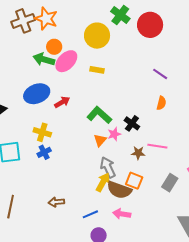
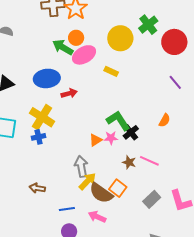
purple line: (160, 74) -> (175, 82), moved
green L-shape: (99, 115) -> (118, 121), moved
yellow cross: (42, 132) -> (42, 117), size x1.4
gray arrow: (108, 167) -> (81, 166), moved

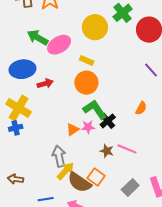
orange circle: (76, 38) -> (86, 83), moved, size x1.5

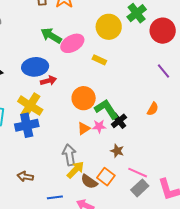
orange circle: (86, 83) -> (84, 98), moved
red arrow: (45, 84) -> (48, 81), moved
blue cross: (16, 128) -> (27, 125), size x1.6
pink line: (127, 149) -> (138, 173), moved
brown semicircle: (79, 182) -> (89, 182), size x0.7

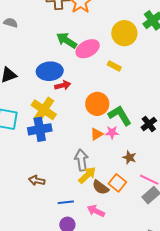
black cross: (119, 121) -> (149, 124), moved

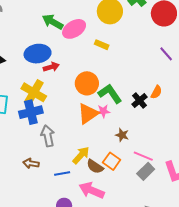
orange triangle: (97, 134) -> (88, 114), size x1.6
gray arrow: (81, 160) -> (48, 136), moved
blue line: (66, 202) -> (62, 173), moved
pink arrow: (96, 211) -> (92, 190), size x1.4

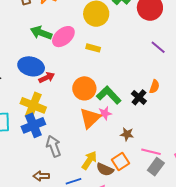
blue ellipse: (38, 54) -> (31, 66), turned 30
orange square: (112, 161) -> (120, 162), turned 30

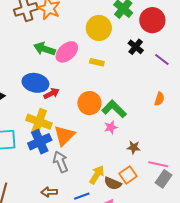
black cross: (139, 97) -> (136, 47), moved
orange triangle: (90, 118) -> (64, 135), moved

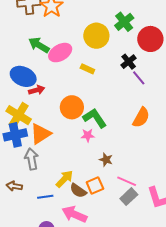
purple line: (162, 59) -> (139, 78), moved
orange semicircle: (159, 99) -> (141, 117), size x1.5

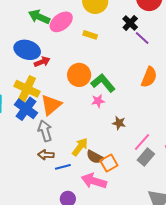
blue cross: (15, 135) -> (26, 109), turned -35
pink line: (127, 181) -> (142, 142), turned -66
brown arrow: (14, 186) -> (46, 155), moved
orange square: (95, 186) -> (109, 163), moved

